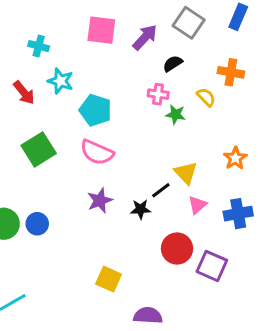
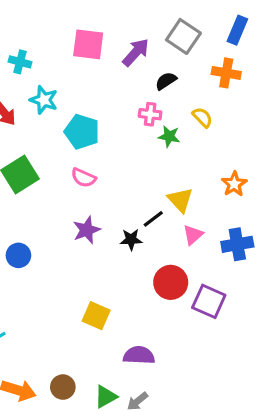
orange cross: (231, 72) -> (226, 73), moved
pink semicircle: (97, 152) -> (83, 178), size x0.7

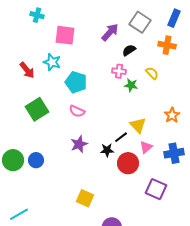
pink square: (88, 44) -> (65, 35), moved
cyan cross: (20, 62) -> (37, 15), moved
red circle: (171, 282) -> (128, 163), moved

